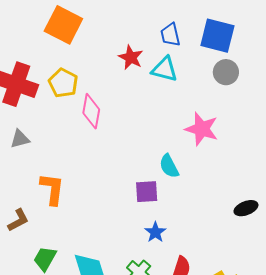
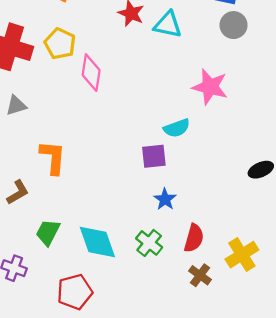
cyan semicircle: (169, 166) -> (177, 128), turned -80

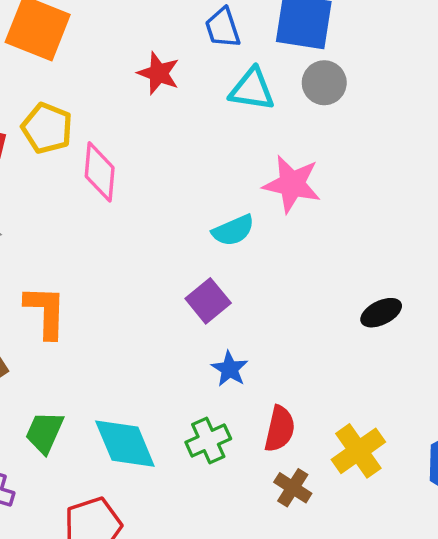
cyan triangle: (168, 25) -> (252, 89), moved
cyan semicircle: (177, 128) -> (233, 230), moved
purple square: (154, 156) -> (208, 301), turned -30
green cross: (149, 243) -> (208, 441), turned 30

